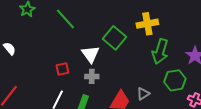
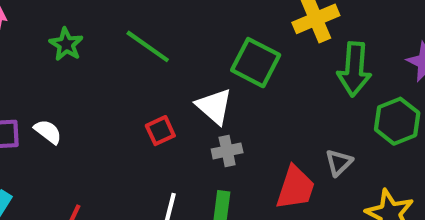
red square: (62, 69) -> (160, 131), moved

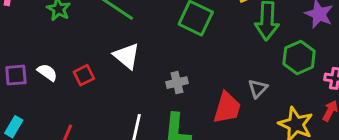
white triangle: (214, 106) -> (127, 56), moved
red square: (160, 131) -> (84, 75), moved

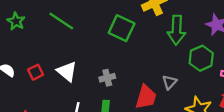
white triangle: (127, 56) -> (67, 71), moved

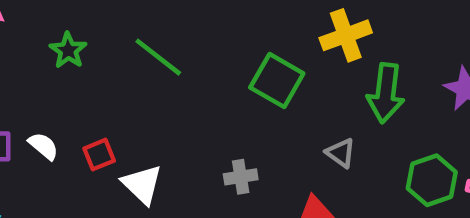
green hexagon: (201, 58) -> (432, 180), moved
white triangle: (67, 71) -> (142, 184), moved
gray triangle: (169, 82) -> (341, 153), moved, turned -42

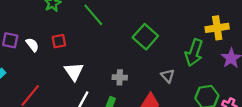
yellow cross: (346, 35) -> (217, 28), moved
red square: (99, 155) -> (59, 41), moved

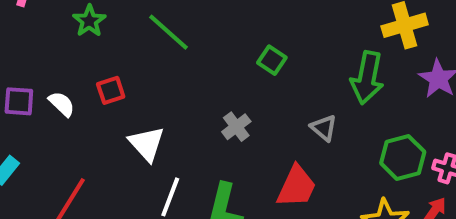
green square: (145, 37) -> (272, 60), size x0.6
gray cross: (120, 77) -> (236, 127), moved, turned -32

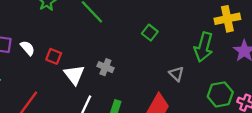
red square: (111, 90) -> (54, 56), moved, turned 35
gray cross: (236, 127) -> (105, 67), moved, turned -35

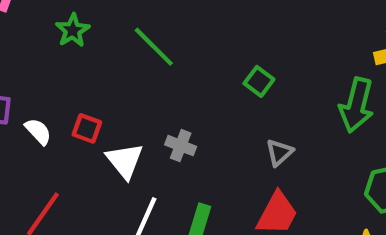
white semicircle: (27, 48) -> (38, 131), moved
gray triangle: (176, 74) -> (279, 152), moved, turned 35

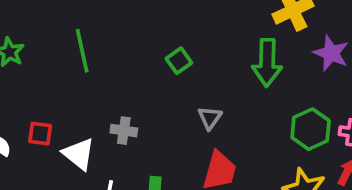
green line: (154, 47) -> (82, 51), turned 45
green square: (259, 81) -> (179, 61), turned 30

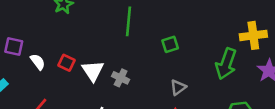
green line: (82, 51) -> (129, 21), moved
white triangle: (79, 154) -> (93, 71), moved

